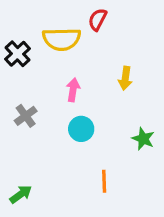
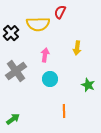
gray cross: (26, 116) -> (16, 71), size x1.5

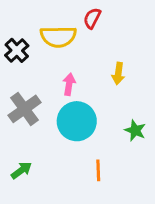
cyan circle: (50, 79) -> (77, 121), size x1.6
green arrow: (13, 119) -> (21, 170), moved

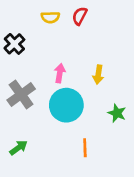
yellow semicircle: (58, 37) -> (50, 17), moved, size x0.6
yellow arrow: (118, 74) -> (98, 75), moved

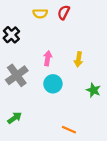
cyan circle: (66, 105) -> (53, 84), size x0.7
orange line: (85, 148) -> (69, 130), moved, turned -64

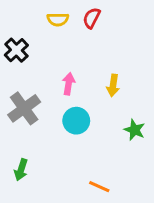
green arrow: (15, 118) -> (21, 170), turned 144

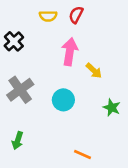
pink arrow: (69, 84) -> (70, 52), moved, size x1.5
yellow arrow: (113, 85) -> (94, 71), turned -54

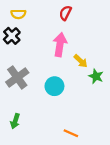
yellow semicircle: (48, 16) -> (18, 14), moved
green star: (112, 108) -> (96, 76), moved

